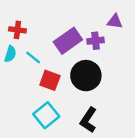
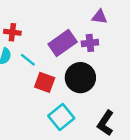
purple triangle: (115, 21) -> (100, 17), moved
cyan square: (46, 115) -> (61, 117), moved
black L-shape: (88, 120) -> (105, 123), moved

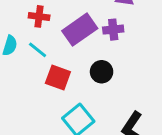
red cross: (12, 32) -> (39, 16), moved
black circle: (80, 78) -> (102, 72), size x0.6

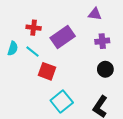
purple cross: (113, 30) -> (102, 41), moved
black circle: (102, 72) -> (105, 69), moved

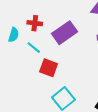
cyan semicircle: (13, 48) -> (14, 35), moved

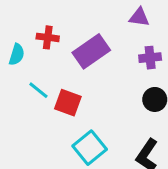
cyan line: (34, 48) -> (38, 90), moved

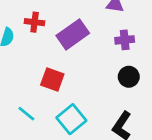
cyan line: (38, 90) -> (26, 114), moved

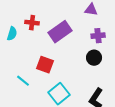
black circle: (129, 77) -> (94, 58), moved
cyan line: (26, 114) -> (23, 81), moved

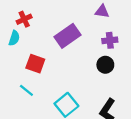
red cross: (32, 23) -> (24, 19), moved, turned -32
red square: (45, 65) -> (35, 64), moved

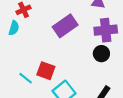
purple cross: (110, 40) -> (106, 30), size x1.5
red square: (35, 64) -> (46, 71), moved

